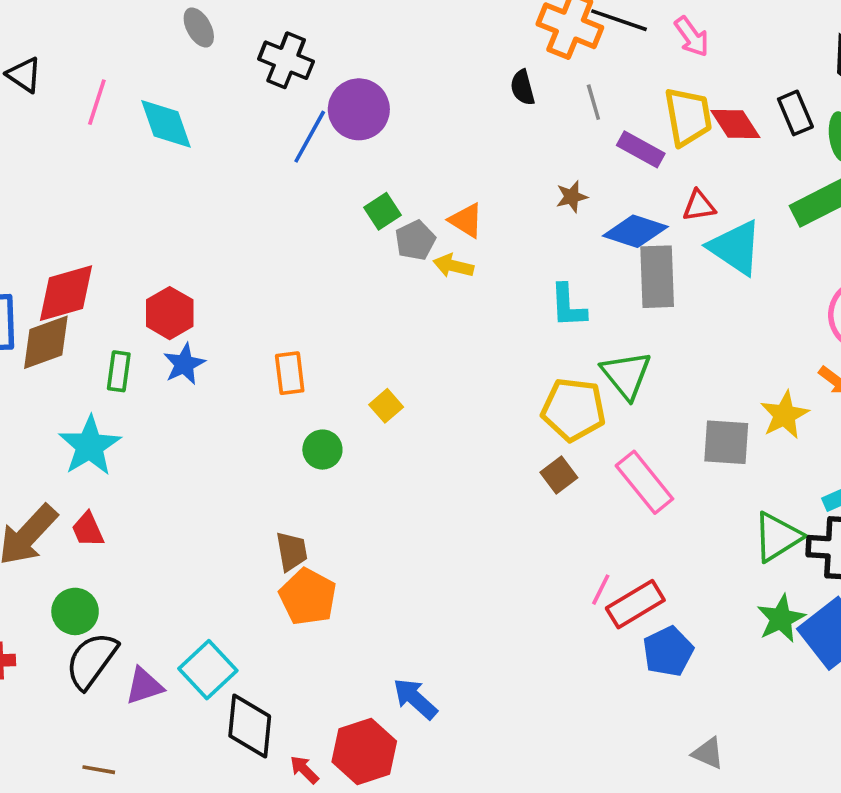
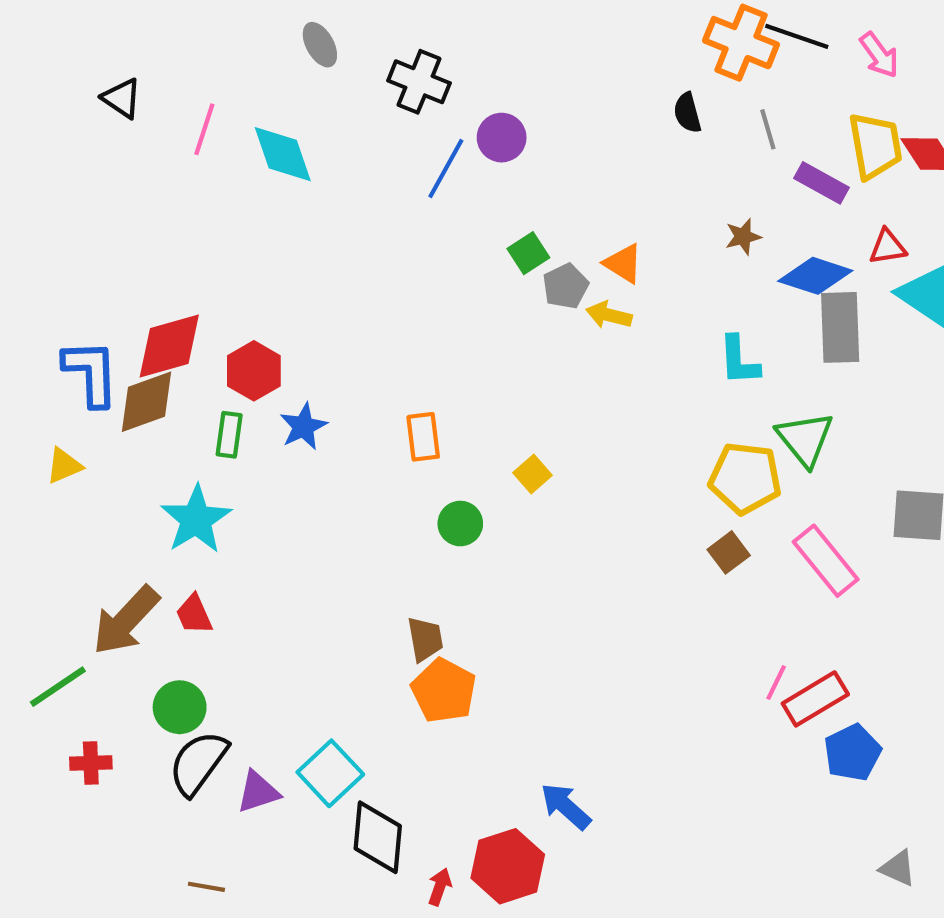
purple circle: (359, 109) -> (502, 138), size x0.7
red hexagon: (170, 313) -> (254, 371), moved
red arrow: (304, 770) -> (440, 887), turned 64

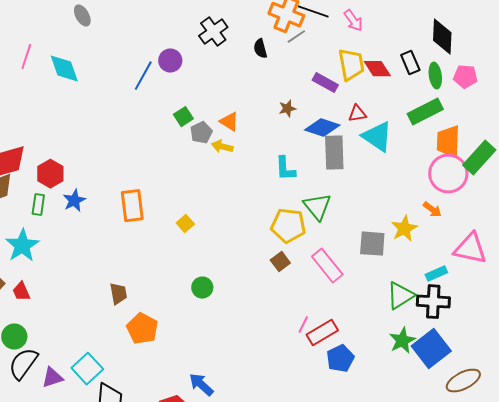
black cross: (419, 82) -> (213, 32), moved, turned 32
gray line: (768, 129) -> (296, 37), moved, turned 72
orange rectangle: (423, 437) -> (132, 206), size x1.4
green circle: (460, 524) -> (202, 288), moved
brown trapezoid: (425, 639) -> (118, 294), moved

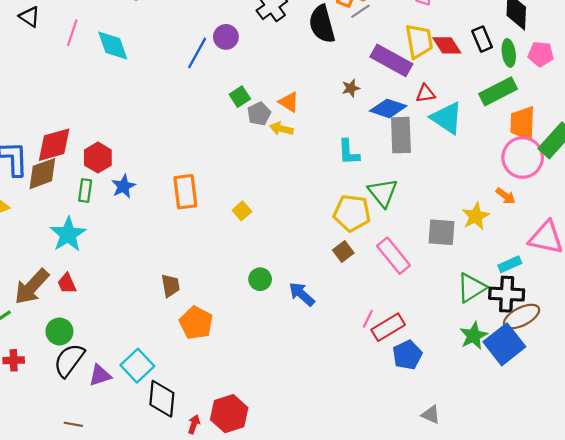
black semicircle: (260, 49) -> (322, 24), size x1.8
purple rectangle: (325, 83) -> (391, 60), size x1.5
brown ellipse: (463, 381) -> (522, 317), moved
blue arrow: (201, 385) -> (302, 294), moved

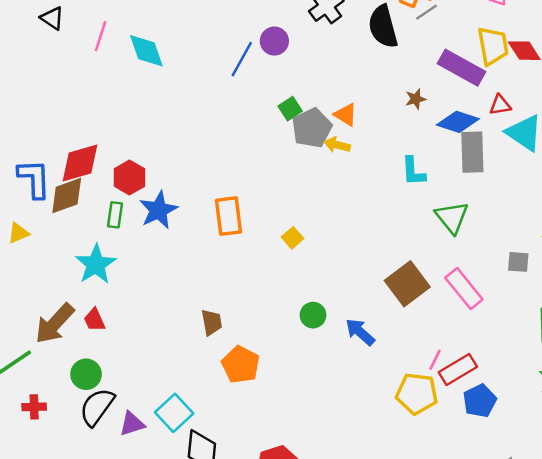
gray pentagon: (259, 114) -> (312, 128), size x1.5
blue star: (123, 186) -> (158, 210), size x1.4
yellow pentagon: (352, 213) -> (417, 394), moved
gray square: (442, 232) -> (518, 262), size x0.7
brown square: (343, 251) -> (407, 284), size x1.8

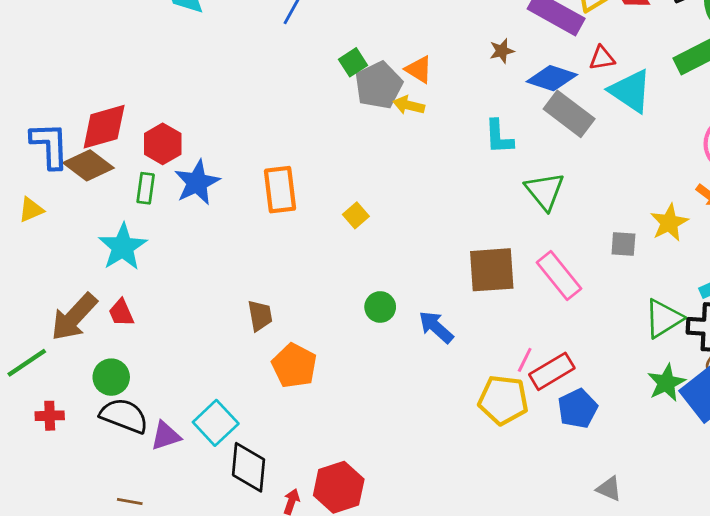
gray rectangle: (472, 152) -> (569, 114), turned -51
brown diamond: (67, 196) -> (88, 165), turned 57
brown square: (407, 284) -> (492, 270), turned 33
black semicircle: (97, 407) -> (124, 416), turned 75

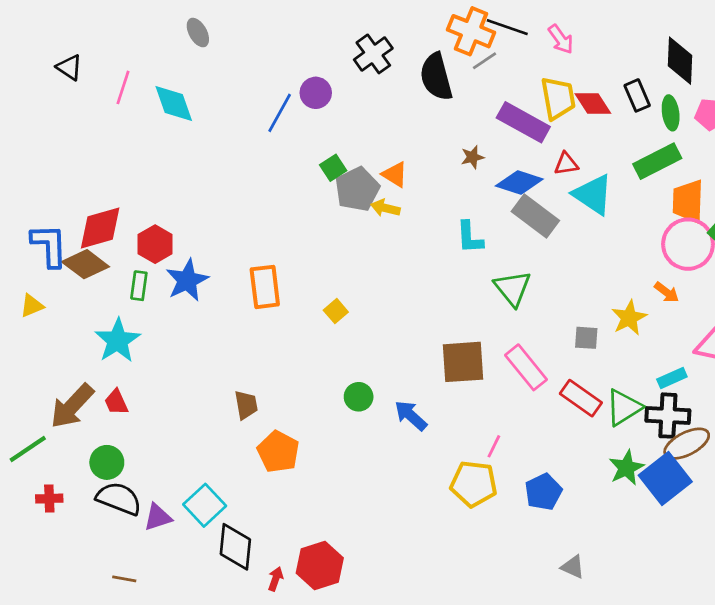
red rectangle: (552, 371) -> (581, 398), moved, turned 66

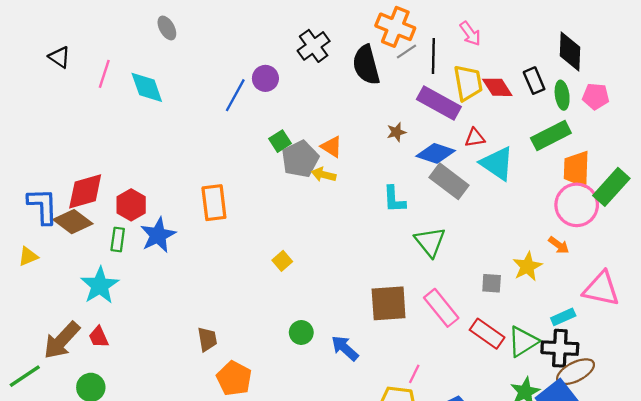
black line: (507, 27) -> (433, 56), moved, turned 72
orange rectangle: (265, 287) -> (214, 203), moved

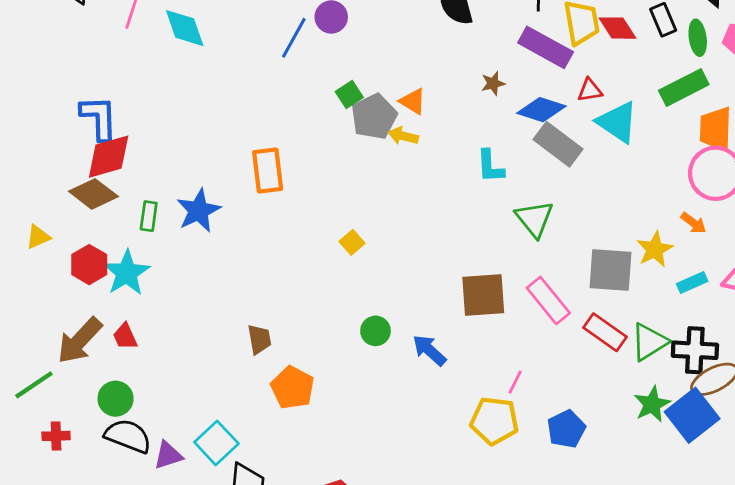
red hexagon: (131, 205) -> (89, 265), moved
blue L-shape: (43, 206) -> (99, 118), moved
gray square: (492, 283) -> (611, 270), size x1.8
cyan rectangle: (563, 317) -> (692, 282), moved

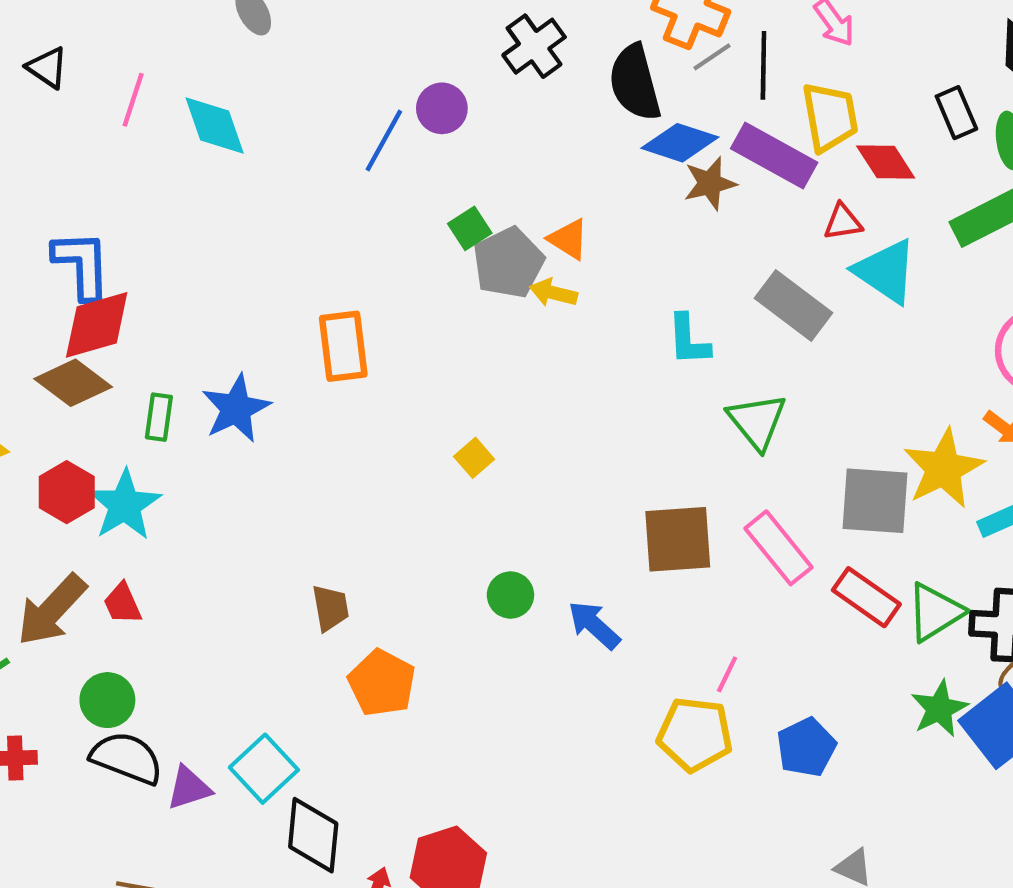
red diamond: (617, 28) -> (886, 162), moved
brown star: (493, 83) -> (710, 183), moved, size x1.4
blue diamond: (541, 110) -> (680, 143), moved
yellow star: (655, 249) -> (944, 469), size x1.4

